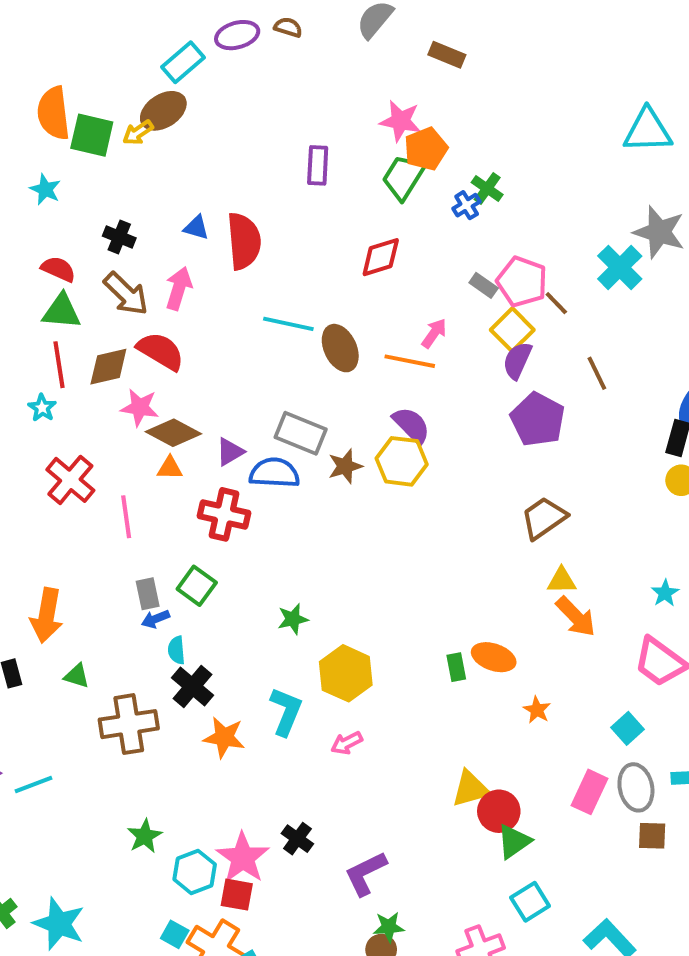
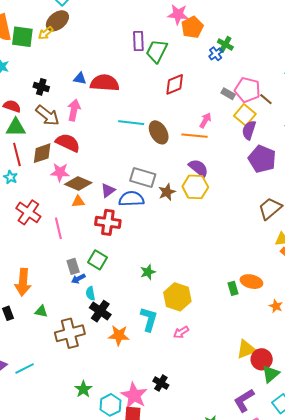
green trapezoid: (403, 177) -> (157, 51), moved
red semicircle: (244, 241) -> (105, 83), turned -76
purple L-shape: (365, 873) -> (244, 400), moved

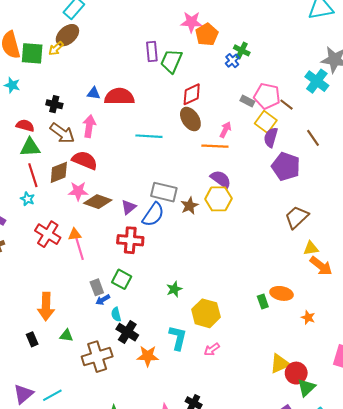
brown ellipse: (159, 132) -> (190, 119), moved
blue semicircle: (131, 199) -> (153, 215), turned 130
orange triangle: (78, 202) -> (75, 234), moved

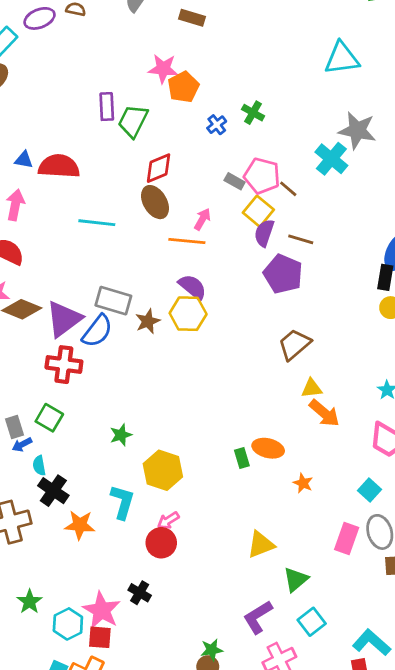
green cross: (242, 50) -> (253, 113), moved
brown line: (313, 138) -> (301, 239), moved, turned -42
purple triangle: (129, 207) -> (64, 319), size x1.8
red circle: (296, 373) -> (161, 543), moved

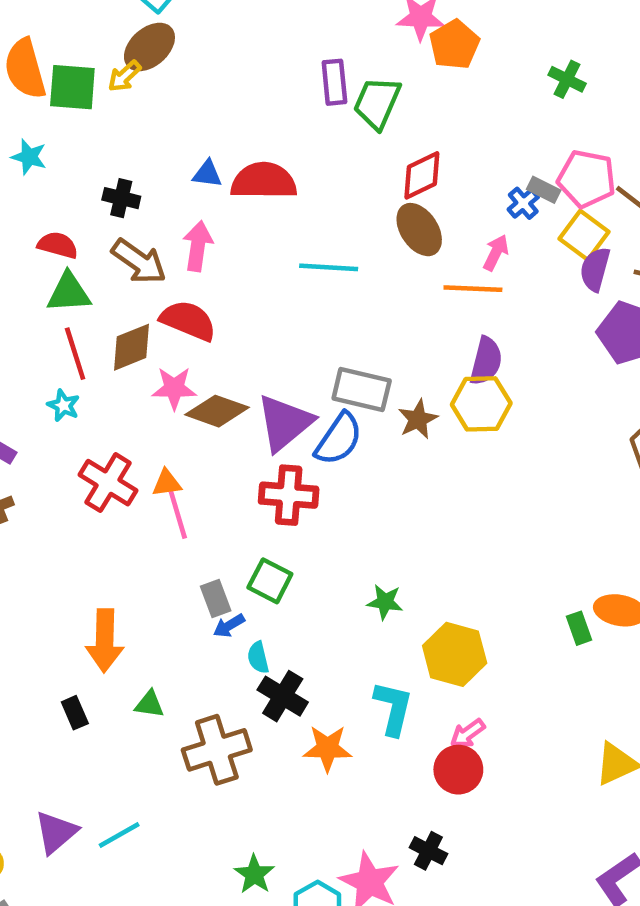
blue cross: (217, 125) -> (523, 203), moved
purple semicircle: (193, 287) -> (486, 361), turned 68
green star: (121, 435) -> (385, 602), turned 30

